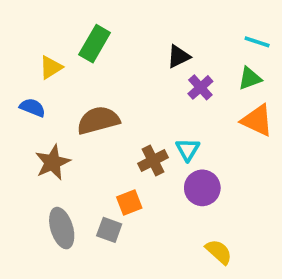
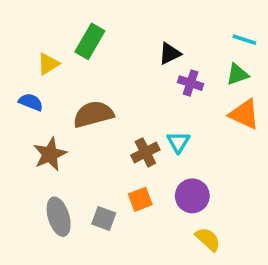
purple cross: (200, 87) -> (191, 83), turned -30
purple circle: (202, 188) -> (192, 196), moved
orange square: (129, 202) -> (140, 199), moved

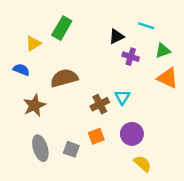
cyan line: (244, 40) -> (146, 26), moved

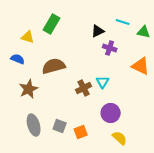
yellow triangle: (33, 44) -> (28, 37), turned 48
green triangle: (163, 51) -> (144, 32), moved, turned 32
orange square: (96, 136) -> (81, 132), moved

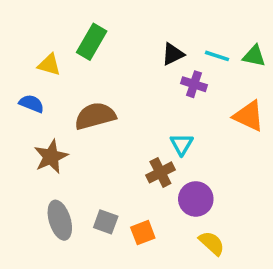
cyan line: (123, 22) -> (217, 56), moved
brown cross: (84, 88) -> (160, 172), moved

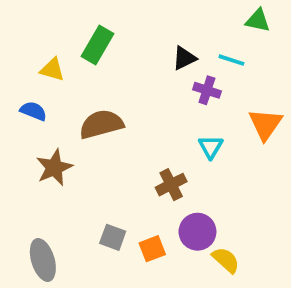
green triangle: (254, 56) -> (258, 20), moved
orange triangle: (249, 116) -> (265, 124), turned 40
cyan triangle: (182, 144) -> (211, 147), moved
purple circle: (196, 199) -> (197, 232), moved
gray ellipse: (60, 220) -> (43, 260), moved

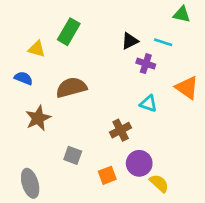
orange triangle: (265, 124) -> (187, 88), turned -30
cyan triangle: (211, 147) -> (148, 103), turned -42
gray square: (113, 237) -> (73, 155), moved

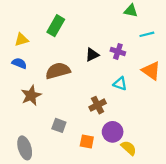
green triangle: (182, 14) -> (131, 11), moved
black triangle: (130, 41) -> (92, 55), moved
cyan line: (163, 42) -> (147, 34), moved, turned -32
yellow triangle: (37, 49) -> (21, 40), moved, turned -32
orange square: (107, 175) -> (87, 141), turned 32

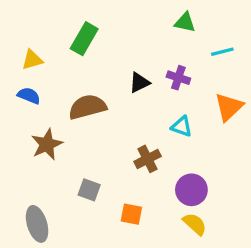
green triangle: (131, 11) -> (185, 22), moved
orange triangle: (151, 71) -> (229, 107), turned 42
purple circle: (113, 132) -> (191, 190), moved

